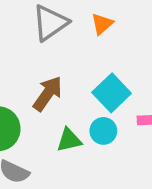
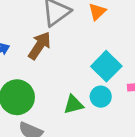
brown arrow: (48, 94) -> (40, 46), moved

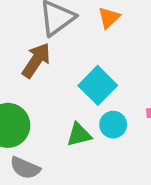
cyan square: (106, 66) -> (98, 85), moved

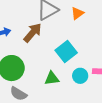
cyan circle: (113, 125) -> (80, 76), moved

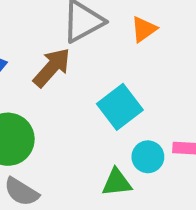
green triangle: (52, 78) -> (117, 183), moved

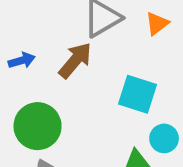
cyan square: (120, 107) -> (138, 94), turned -33

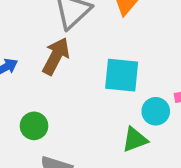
green circle: (38, 126) -> (34, 126), size x0.6

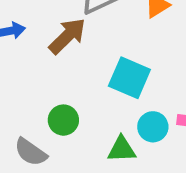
green circle: (34, 126) -> (63, 120), moved

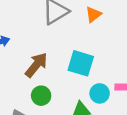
brown arrow: (67, 36) -> (36, 65), moved

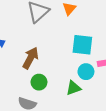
cyan square: (81, 63) -> (82, 45), moved

